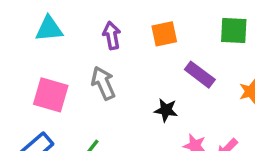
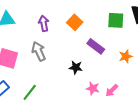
orange square: (164, 34) -> (75, 22), turned -35

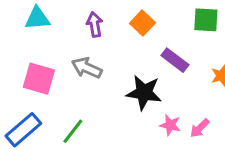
gray arrow: (39, 51) -> (87, 68), turned -42
black star: (76, 67) -> (144, 93), size x1.6

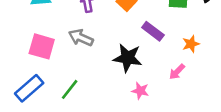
pink star: (170, 125) -> (140, 91), moved
pink arrow: (200, 128) -> (177, 72), moved

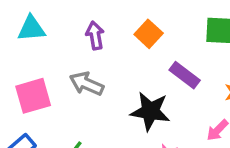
pink square: (42, 46) -> (33, 96), turned -32

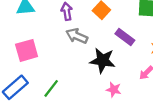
gray arrow: (87, 84) -> (77, 36), moved

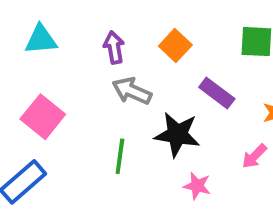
pink square: (27, 50) -> (43, 117), turned -35
green line: (51, 88) -> (120, 156), moved, turned -30

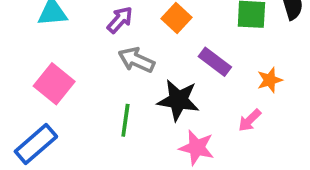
purple arrow: (114, 47) -> (120, 20), turned 52
pink star: (197, 186) -> (197, 148), size x1.4

